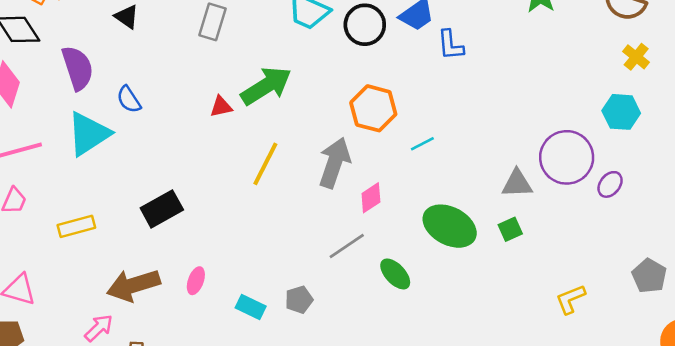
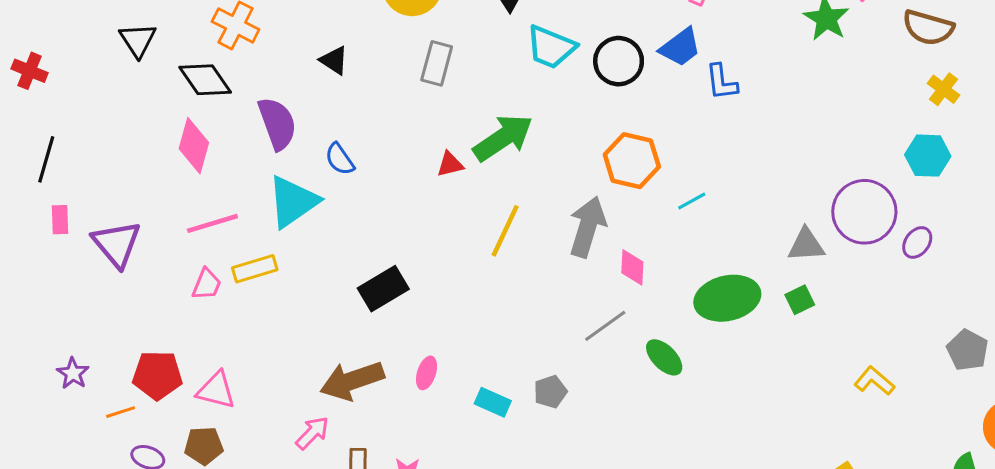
pink diamond: (371, 198) -> (632, 267), turned -52
yellow rectangle: (76, 226) -> (255, 269), moved
green ellipse: (450, 226) -> (727, 298), turned -39
yellow L-shape: (571, 299) -> (874, 381), turned 64

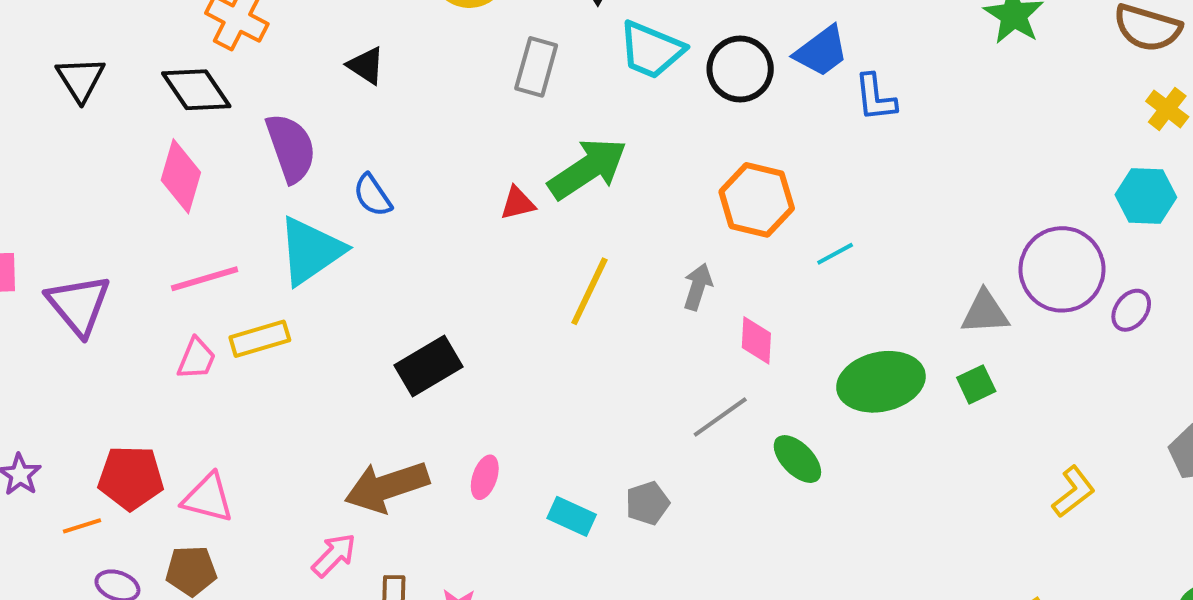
black triangle: (138, 40) -> (81, 79), moved
gray rectangle: (437, 63) -> (536, 67), moved
gray arrow: (588, 227) -> (698, 287), size x0.6
yellow L-shape: (874, 381) -> (1074, 492), turned 102

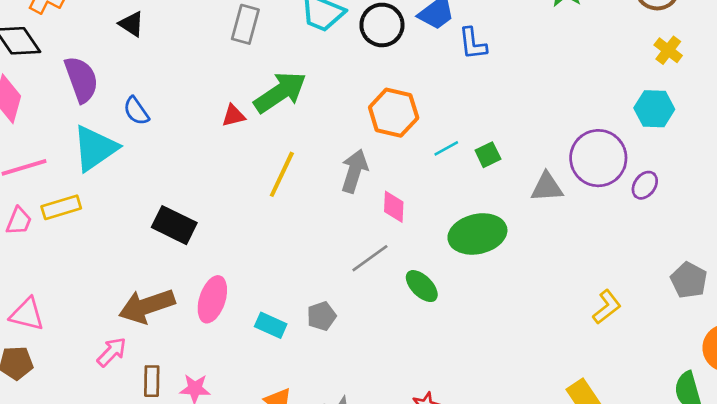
gray arrow: (698, 287) -> (354, 171), size x1.4
black rectangle: (429, 366) -> (174, 225), turned 57
green square: (976, 384) -> (488, 155), moved
pink ellipse: (485, 477) -> (212, 299), size x1.6

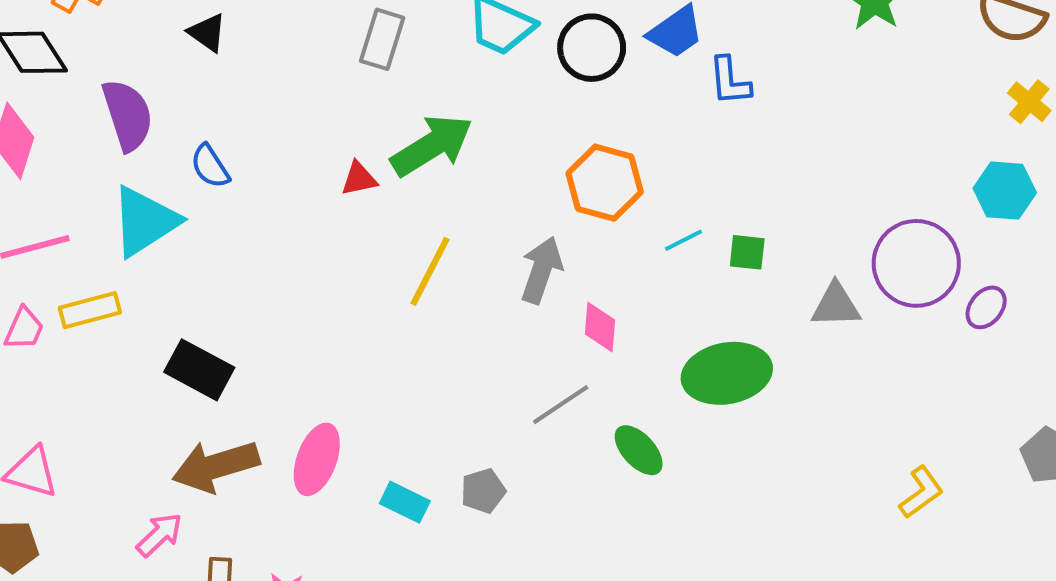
green square: (488, 155) -> (747, 252), turned 30
black rectangle: (174, 225) -> (199, 370), moved

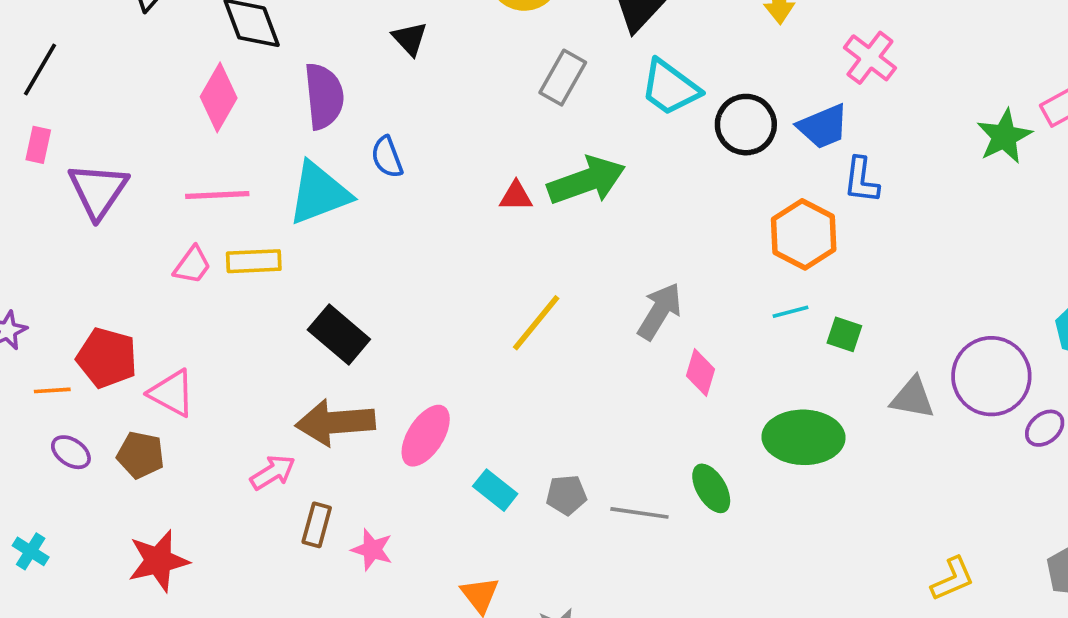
orange hexagon: (605, 183) -> (804, 234), moved
yellow line: (430, 271) -> (536, 323), moved
gray line: (561, 405) -> (639, 513), moved, turned 30

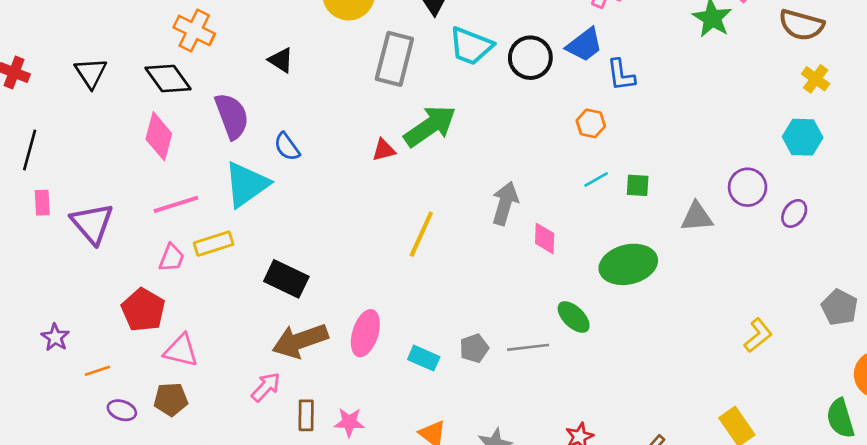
gray rectangle: (563, 78) -> (394, 59), size x1.4
orange hexagon: (804, 234) -> (591, 123), size x0.6
red pentagon: (107, 358) -> (143, 310), moved, turned 30
purple circle: (991, 376) -> (748, 187), size x0.7

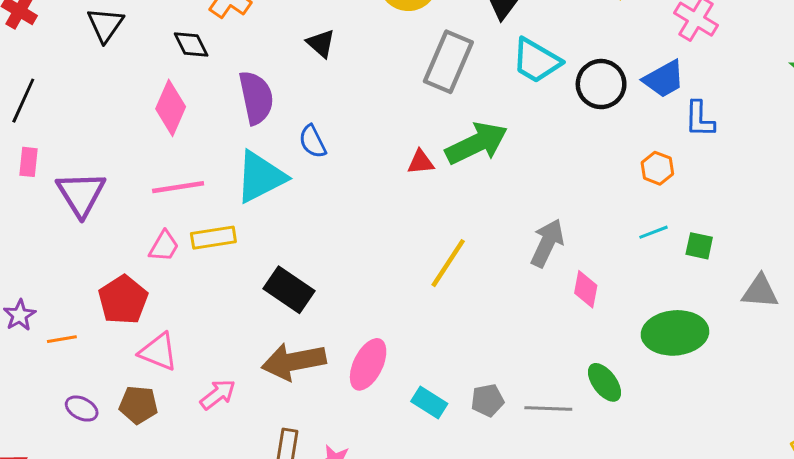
black diamond: (168, 78) -> (191, 44), size x0.7
orange line: (97, 371) -> (62, 339), moved
pink arrow: (266, 387) -> (218, 394), moved

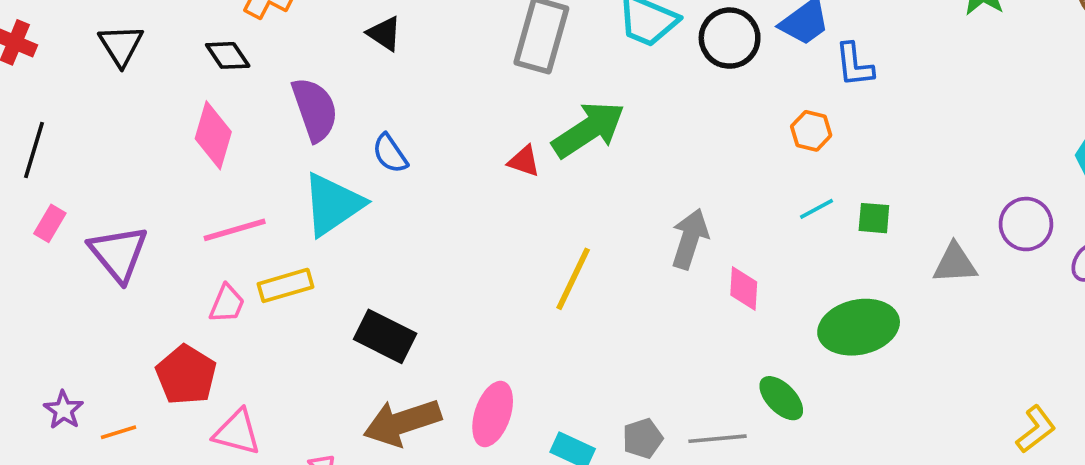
pink rectangle: (28, 162) -> (50, 223), turned 32
red triangle: (421, 162) -> (524, 161), turned 32

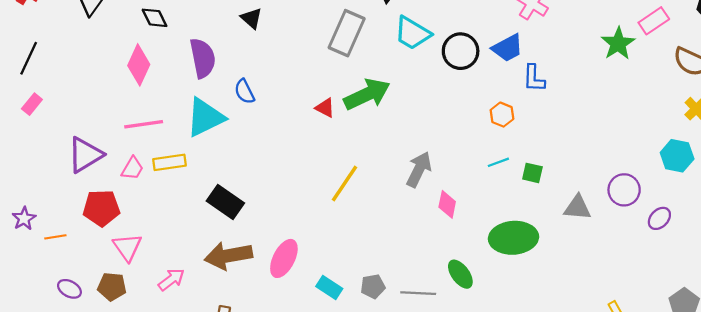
purple triangle: (118, 253) -> (85, 155), moved, turned 30
red pentagon: (186, 375) -> (101, 208), turned 30
pink triangle: (237, 432) -> (127, 247), turned 32

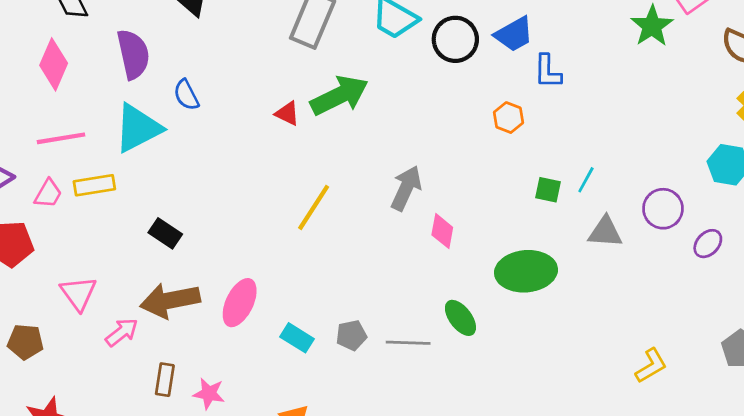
cyan line: (498, 162) -> (586, 180), moved, turned -40
black rectangle: (225, 202) -> (165, 233), size x0.7
pink triangle: (127, 247) -> (78, 293), moved
pink arrow: (171, 280) -> (122, 332), moved

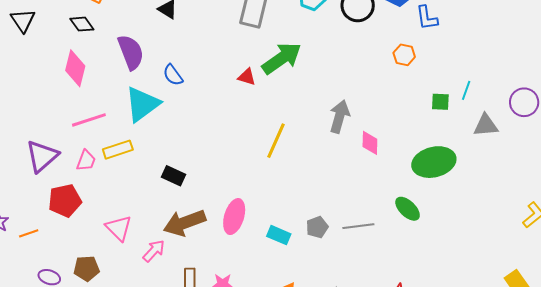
green ellipse: (460, 318) -> (408, 209), moved

